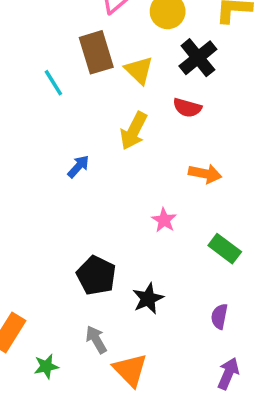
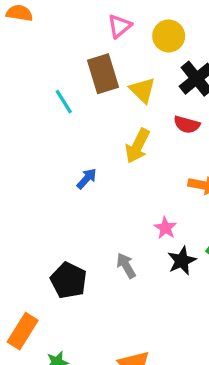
black pentagon: (96, 275) -> (69, 280), moved
black star: (148, 299) -> (182, 261), moved
gray arrow: (96, 340) -> (126, 266), moved

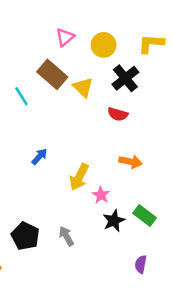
brown rectangle: (103, 74) -> (52, 74), turned -32
yellow arrow: (137, 146) -> (79, 177), moved
gray arrow: (126, 266) -> (66, 236), moved

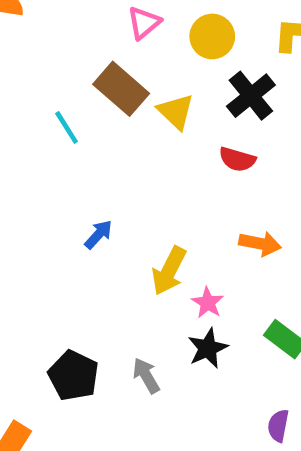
black star: (114, 221) -> (208, 348), moved

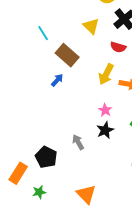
brown rectangle: (121, 89) -> (67, 55), moved
yellow arrow: (169, 271) -> (106, 74), moved
black pentagon: (73, 376) -> (46, 157), moved

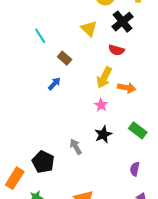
brown rectangle: (67, 55) -> (65, 58), size x0.6
pink star: (105, 110) -> (101, 105), moved

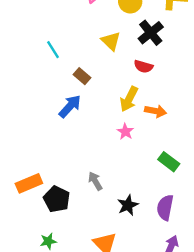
blue arrow: (54, 84) -> (70, 106), size x1.5
black star: (103, 134) -> (128, 205), moved
purple semicircle: (135, 169) -> (165, 208), size x1.5
orange rectangle: (15, 178) -> (29, 183), moved, turned 35

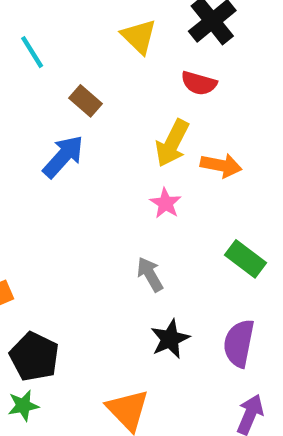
gray arrow: (95, 181) -> (150, 274), moved
black pentagon: (57, 199) -> (34, 357), moved

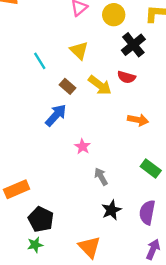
yellow triangle: (139, 36) -> (79, 51), moved
yellow arrow: (172, 143) -> (100, 85), moved, turned -80
pink star: (166, 203) -> (82, 146), moved

